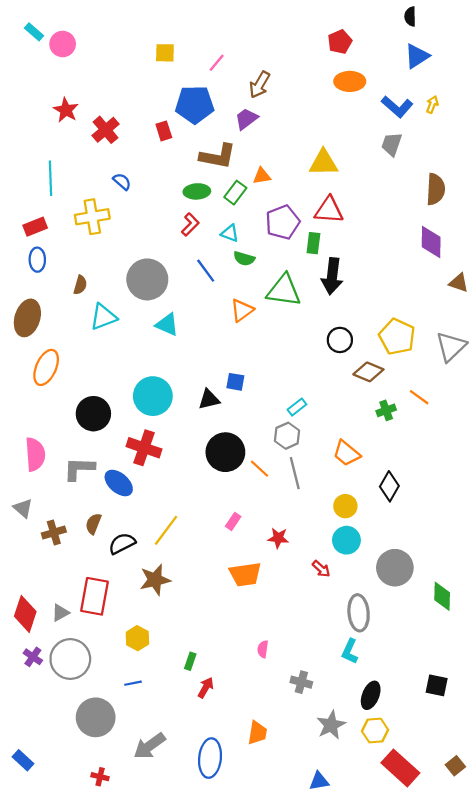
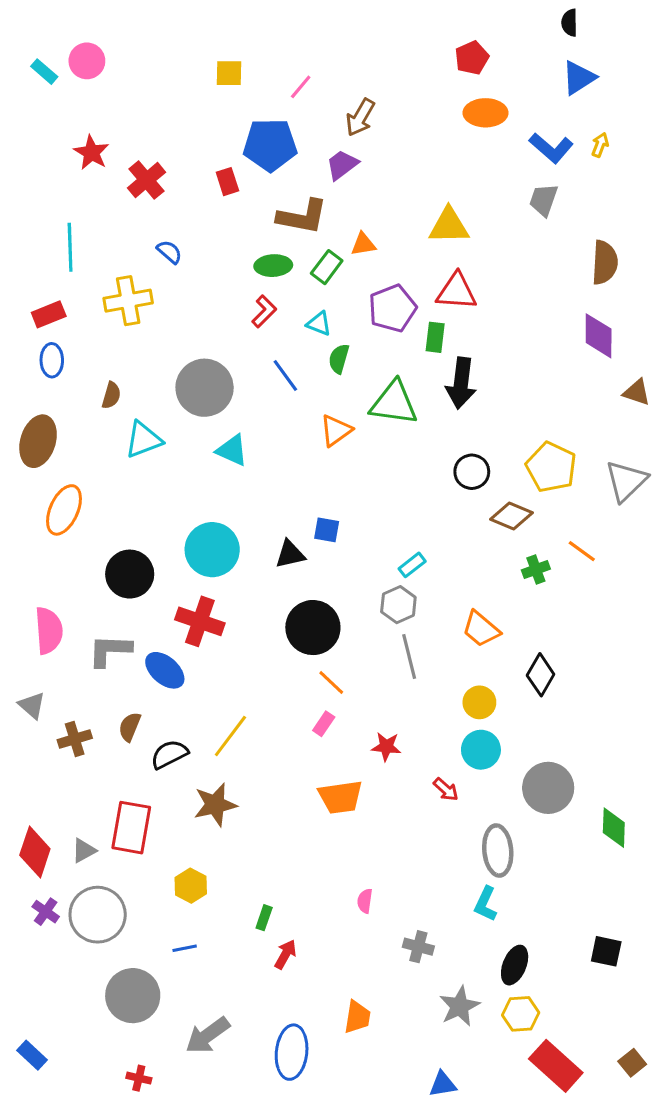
cyan rectangle: (34, 32) -> (44, 72), moved
green semicircle: (244, 259) -> (339, 359), turned 90
orange line: (260, 469) -> (331, 682), moved

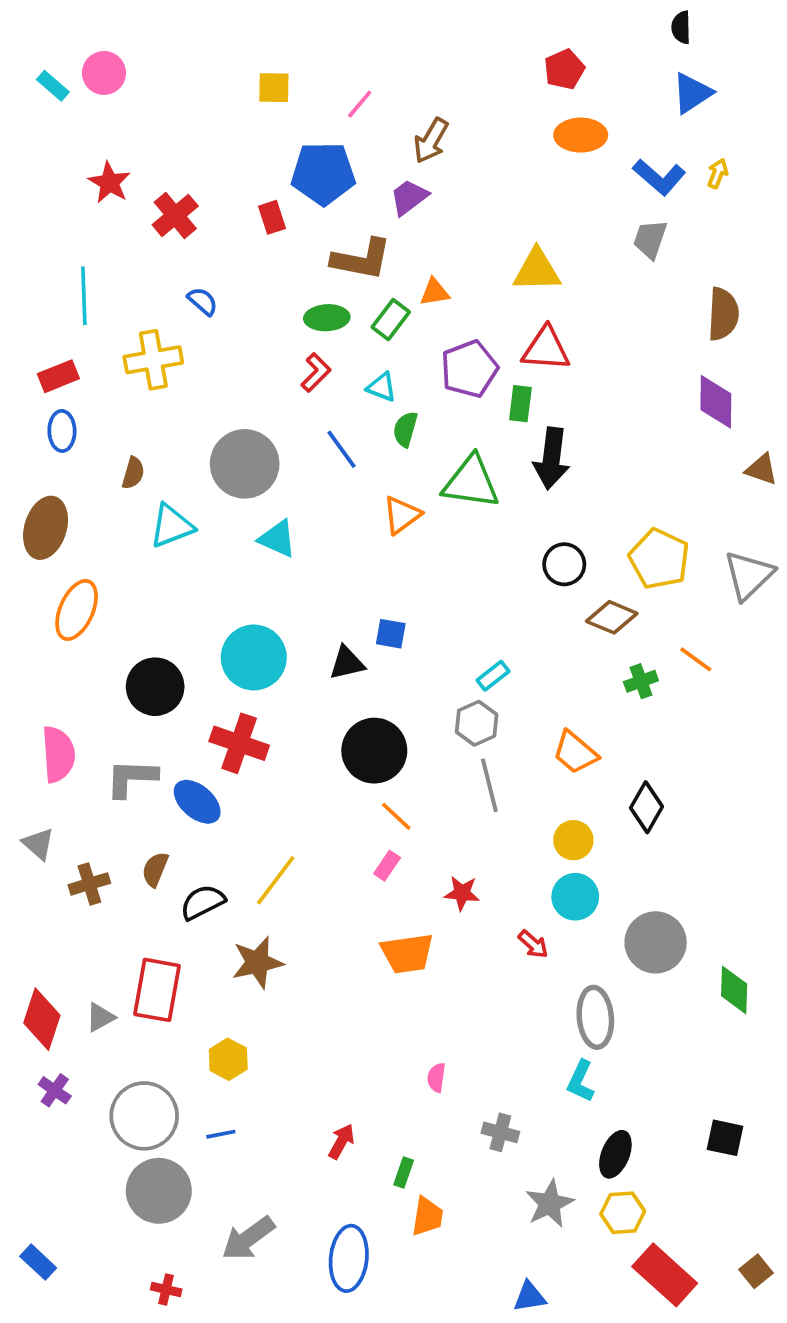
gray circle: (98, 915) -> (144, 1116), moved
green rectangle: (264, 918) -> (404, 1173), moved

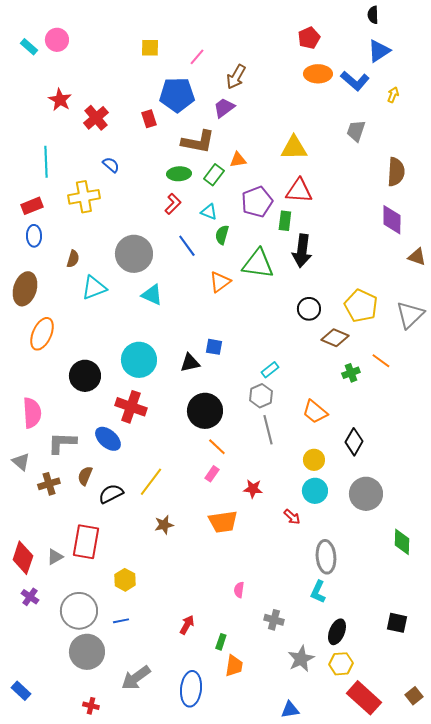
blue L-shape: (659, 177) -> (355, 81), moved
gray L-shape: (131, 778) -> (62, 443), moved
gray circle: (656, 942) -> (366, 494), moved
brown star: (257, 962) -> (164, 525), moved, size x0.7

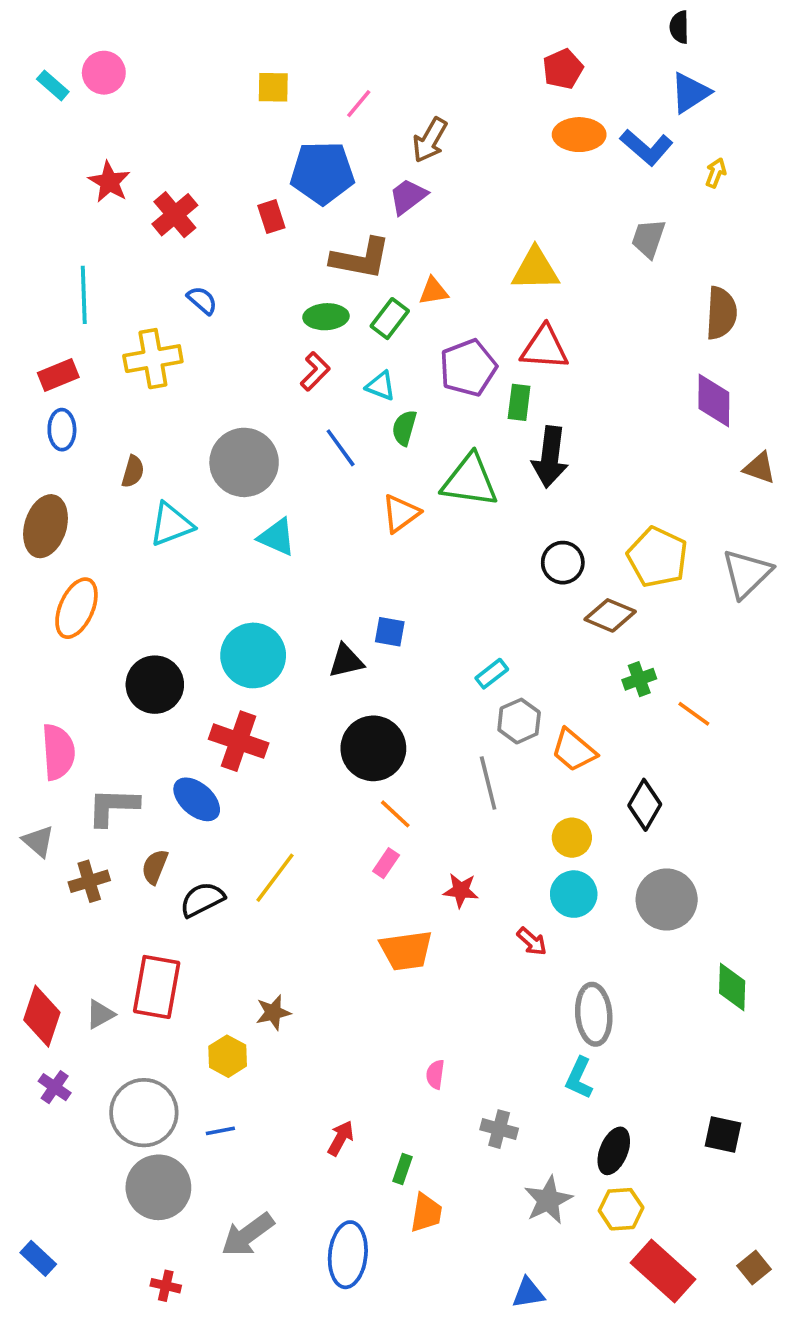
orange line: (381, 361) -> (694, 714), moved
gray hexagon: (261, 396) -> (519, 721), moved
brown star: (164, 525) -> (273, 1012), moved

